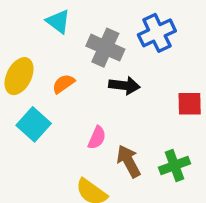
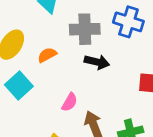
blue cross: (157, 33) -> (128, 22), turned 36
gray cross: (105, 48) -> (85, 29), turned -32

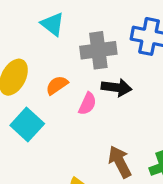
pink semicircle: (70, 102) -> (87, 104), moved

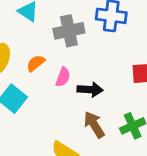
black arrow: (117, 88) -> (90, 90), moved

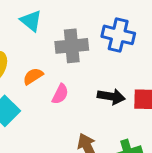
black arrow: (90, 90) -> (111, 97), moved

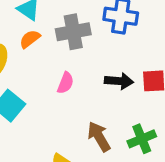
orange semicircle: (33, 76) -> (30, 39), moved

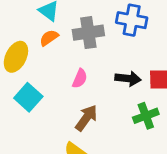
brown arrow: (99, 137) -> (86, 118), moved, turned 64
green cross: (142, 139) -> (146, 116), moved

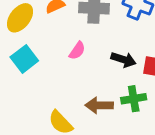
brown arrow: (86, 118) -> (99, 105), moved, turned -136

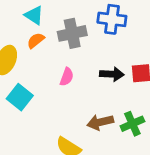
green cross: (134, 99) -> (132, 124), moved

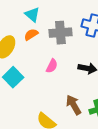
brown arrow: (100, 122) -> (74, 105), turned 66

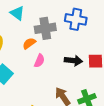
orange semicircle: (31, 34) -> (29, 43), moved

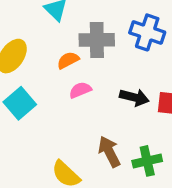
pink semicircle: (39, 61) -> (80, 90), turned -144

